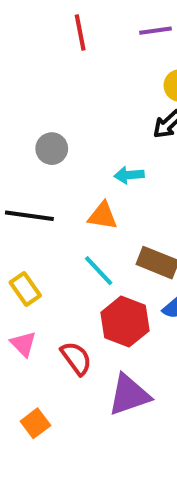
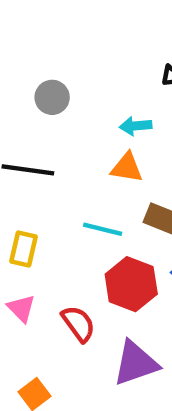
orange triangle: (103, 216) -> (127, 168), moved
cyan line: (99, 271) -> (103, 229), turned -33
yellow rectangle: (25, 289) -> (24, 249), turned 48

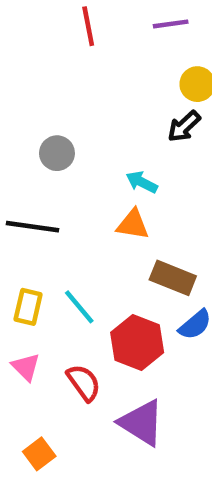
cyan arrow: (136, 126) -> (142, 182), turned 32
cyan line: (103, 229) -> (79, 307), moved, turned 36
purple triangle: (136, 363) -> (142, 423), turned 51

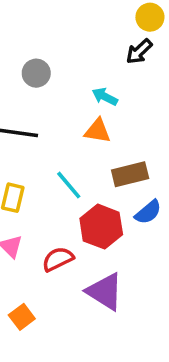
brown rectangle: (173, 278) -> (130, 174), turned -36
cyan line: (79, 307) -> (69, 185), moved
red semicircle: (84, 383) -> (58, 259), turned -80

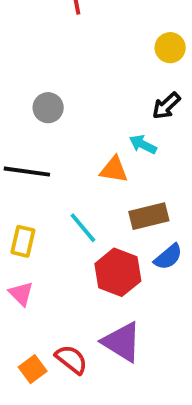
black arrow: (139, 51) -> (166, 106), moved
cyan arrow: (105, 97) -> (143, 144), moved
red semicircle: (58, 259) -> (71, 359), moved, turned 64

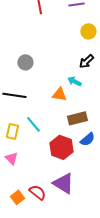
cyan line: (83, 228) -> (33, 124), moved

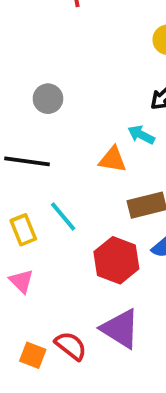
yellow rectangle: (12, 131) -> (23, 230), turned -35
orange square: (17, 197) -> (33, 355), turned -32

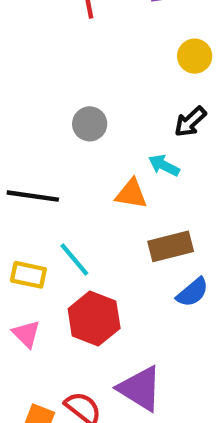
gray circle: (48, 99) -> (90, 124), moved
yellow rectangle: (23, 230) -> (28, 275), turned -56
red hexagon: (116, 260) -> (94, 319), moved

